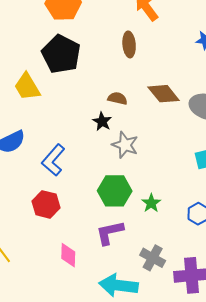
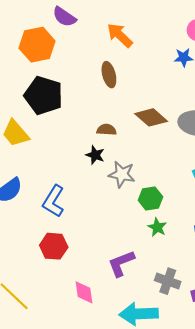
green hexagon: (115, 191) -> (150, 198), moved, size x0.7

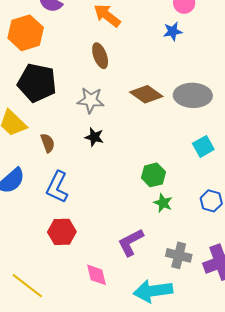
brown semicircle: (106, 130) -> (48, 143), moved, turned 72
gray star: (122, 174) -> (91, 100), moved

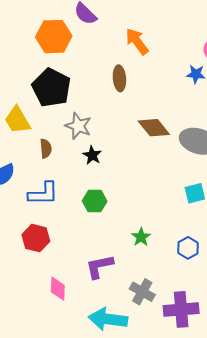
gray star: (91, 100) -> (78, 126), moved
green hexagon: (153, 175) -> (95, 201), moved
blue L-shape: (57, 187) -> (43, 194), turned -132

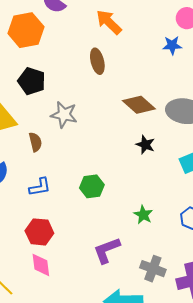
black pentagon: (51, 88) -> (32, 81), size x0.7
black star: (92, 155) -> (145, 145), moved
blue L-shape: (43, 194) -> (40, 187), size x0.7
pink diamond: (58, 289) -> (41, 265), moved

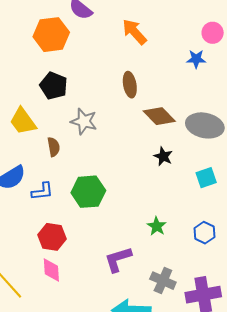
brown ellipse: (97, 61) -> (130, 85), moved
green hexagon: (92, 186) -> (88, 192), moved, size x1.4
blue L-shape: (40, 187) -> (42, 191), moved

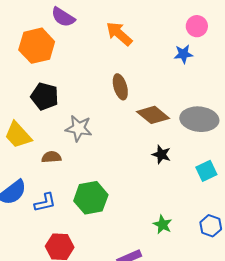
brown semicircle: (54, 147) -> (51, 157), turned -78

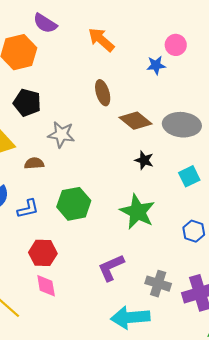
pink circle: (197, 26) -> (176, 45), moved
blue star: (183, 54) -> (156, 65), moved
green star: (163, 225) -> (137, 212), moved, size x1.8

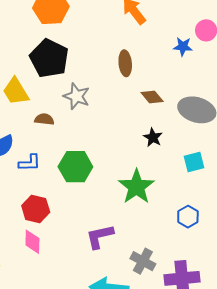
black pentagon: (27, 103) -> (49, 58), size x1.4
brown diamond: (136, 121) -> (152, 97), size x0.7

